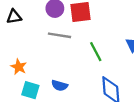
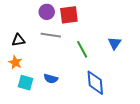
black triangle: (14, 17) -> (18, 40), moved

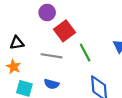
red square: (69, 15) -> (64, 31), moved, turned -30
gray line: (51, 35) -> (51, 56), moved

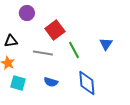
purple circle: (47, 12) -> (27, 13), moved
blue semicircle: (51, 84) -> (51, 82), moved

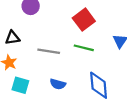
red square: (55, 30) -> (84, 20), moved
green line: (74, 50) -> (84, 48), turned -48

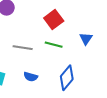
blue diamond: (99, 85) -> (67, 78), turned 45

